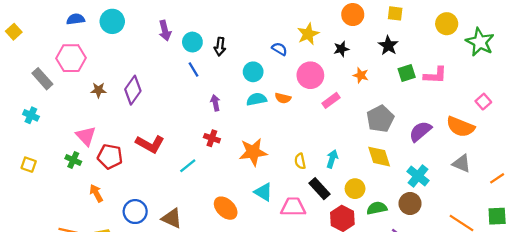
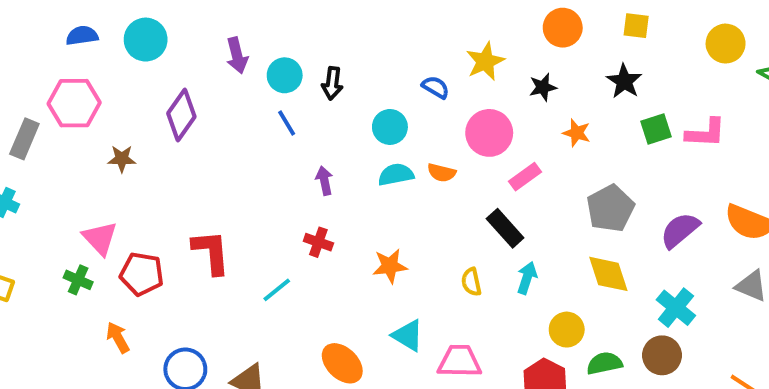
gray rectangle: (42, 79) -> (24, 139), turned 65
purple diamond: (133, 90) -> (181, 115), moved
red L-shape: (150, 144) -> (211, 252), turned -124
orange star: (253, 152) -> (390, 266), size x0.7
black rectangle: (320, 189) -> (505, 228), moved

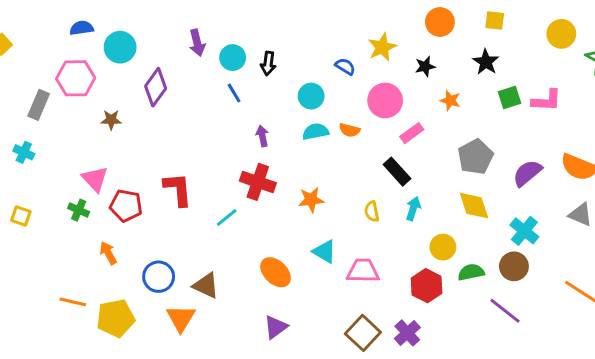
cyan circle: (146, 40) -> (120, 47), moved
red cross: (318, 242) -> (258, 182), size x1.6

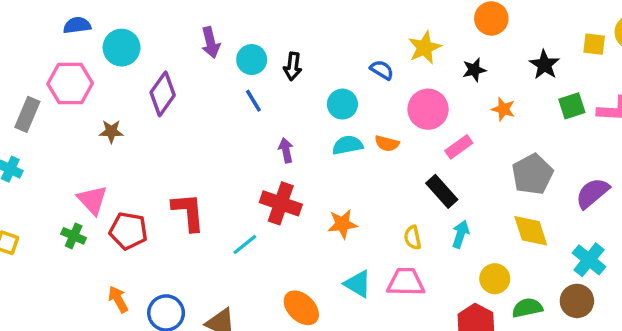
yellow square: (495, 21) -> (594, 44), moved
orange arrow: (108, 253) -> (118, 299), moved
pink trapezoid: (363, 271) -> (406, 282), moved

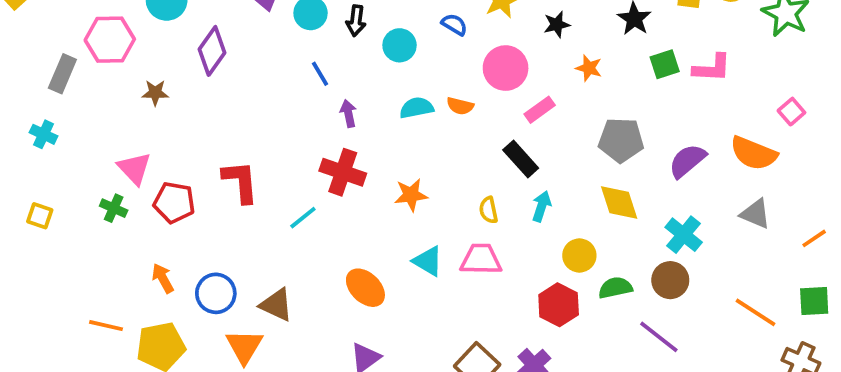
blue line: (253, 101) -> (320, 74), moved
cyan circle: (342, 104) -> (400, 45), moved
gray pentagon: (532, 174) -> (621, 140), turned 30

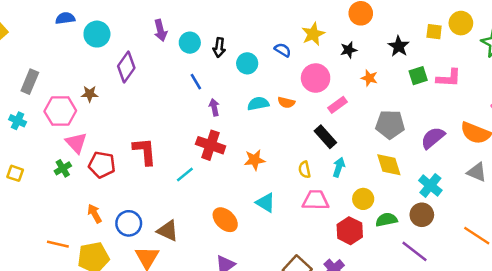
pink hexagon: (110, 40) -> (60, 111), moved
green cross: (114, 208) -> (63, 168), turned 35
pink trapezoid: (481, 259) -> (316, 200), moved

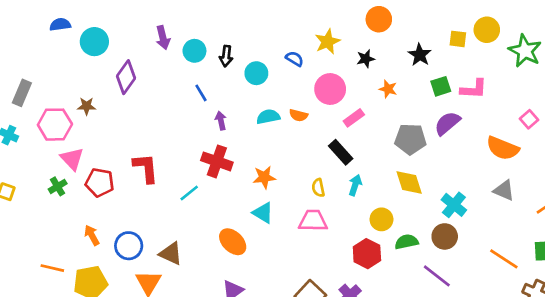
purple semicircle: (433, 138) -> (447, 123), moved
pink trapezoid: (316, 200) -> (313, 221), moved
cyan triangle: (265, 203) -> (263, 213), moved

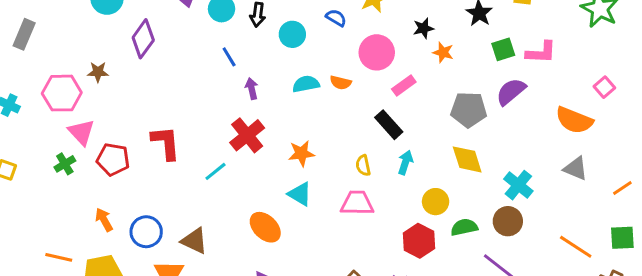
black star: (366, 59) -> (423, 28), moved
gray rectangle: (22, 93) -> (24, 34), moved
red cross: (217, 161) -> (247, 135), turned 32

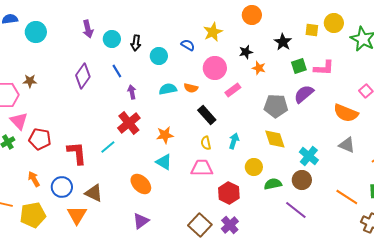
purple diamond: (143, 39) -> (83, 76), moved
black rectangle: (389, 125) -> (207, 115), moved
red L-shape: (166, 143) -> (77, 153), moved
red hexagon: (419, 241) -> (229, 193), moved

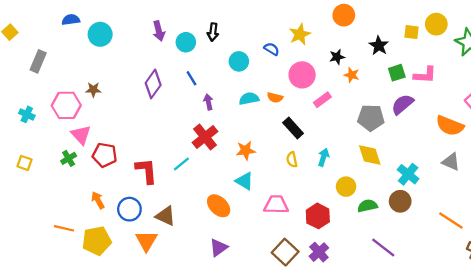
black arrow: (136, 43) -> (213, 32), moved
pink trapezoid: (202, 168) -> (276, 205), moved
purple line: (296, 210) -> (383, 248), moved

